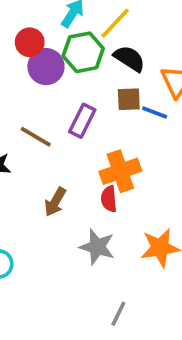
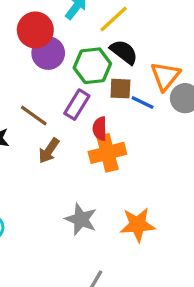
red circle: (30, 42) -> (35, 30), size x1.4
green hexagon: (83, 52) -> (92, 66), moved
red semicircle: (109, 199) -> (100, 129), moved
brown arrow: (55, 202) -> (49, 151), moved

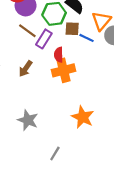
brown line: (34, 116) -> (27, 31), moved
gray star: (81, 219) -> (28, 120), moved
orange star: (138, 225) -> (83, 117), turned 30

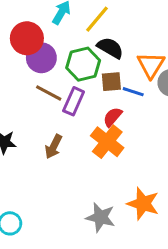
red semicircle: (59, 55) -> (113, 117), moved, turned 48
orange cross: (64, 70) -> (107, 142), turned -30
gray star: (28, 120) -> (100, 217), moved

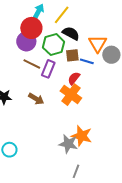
red circle: (27, 38) -> (31, 28), moved
brown arrow: (54, 147) -> (36, 99), turned -84
orange star: (143, 204) -> (82, 136), moved

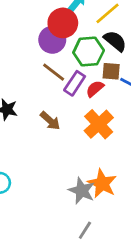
red semicircle: (74, 78) -> (95, 89), moved

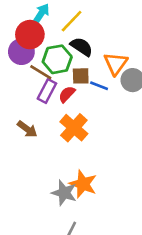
brown line: (54, 72) -> (41, 72), moved

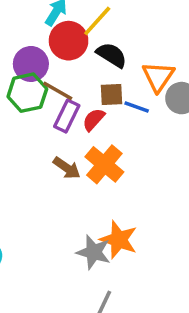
red circle: (30, 35) -> (69, 41), moved
green hexagon: (57, 59) -> (27, 93), moved
brown arrow: (27, 129) -> (67, 168), moved

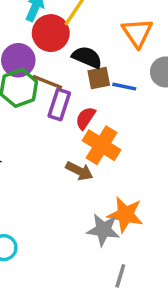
black semicircle: (112, 55) -> (87, 57), moved
orange triangle: (158, 77) -> (137, 33), moved
red semicircle: (94, 120) -> (85, 118), moved
brown arrow: (67, 168) -> (79, 171), moved

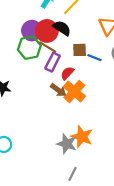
red circle: (51, 33) -> (47, 31), moved
black semicircle: (87, 57) -> (62, 28), moved
brown arrow: (79, 171) -> (58, 90), moved

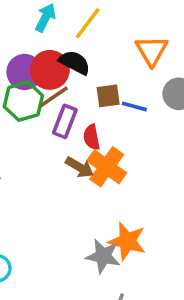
brown line: (48, 47) -> (54, 97), turned -60
red semicircle: (67, 73) -> (92, 137), turned -48

